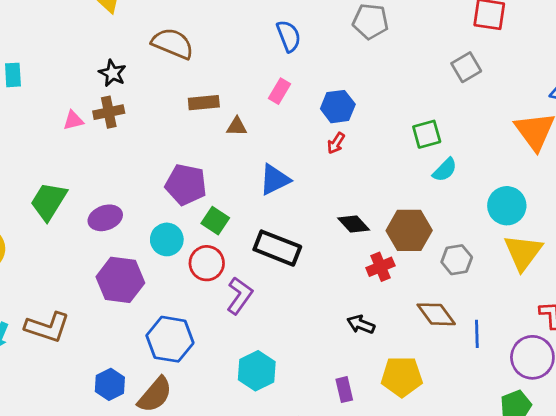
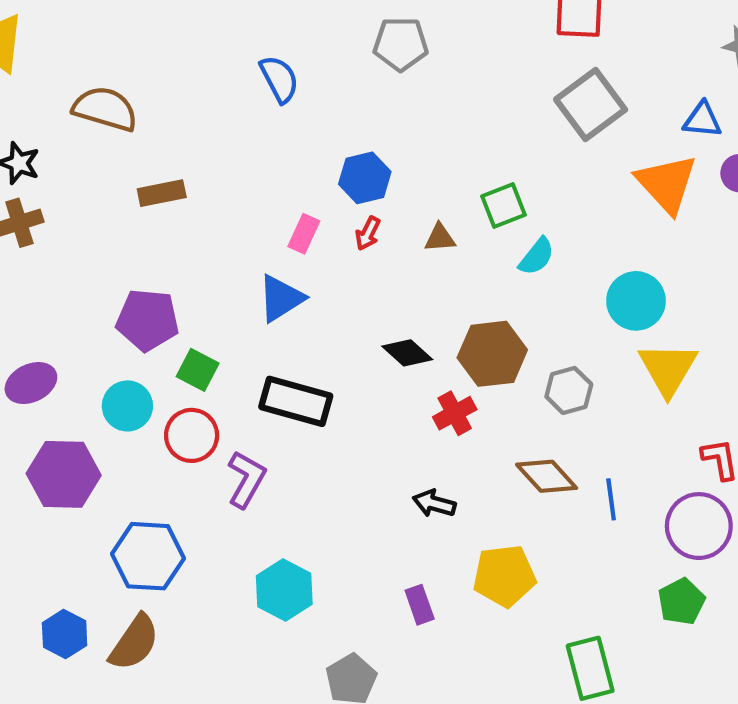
gray square: (466, 67) -> (591, 104), moved, size x1.5
pink rectangle: (279, 91) -> (304, 234), moved
brown triangle: (237, 127) -> (440, 238), moved

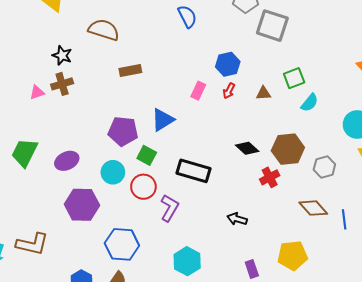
gray square: (591, 104) -> (272, 26), moved, turned -36
blue triangle: (281, 298) -> (163, 120), moved
black arrow: (434, 503) -> (237, 219), moved

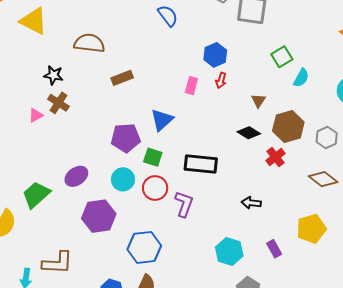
brown cross: (62, 84) -> (58, 103), turned -30
brown triangle: (263, 93) -> (258, 101), moved, turned -42
green trapezoid: (25, 153) -> (36, 195), moved, turned 32
cyan hexagon: (187, 261) -> (229, 251), moved

